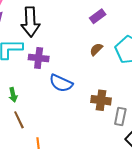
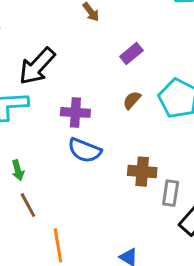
black arrow: (30, 22) -> (37, 66), turned 48
purple cross: (39, 58) -> (75, 112), moved

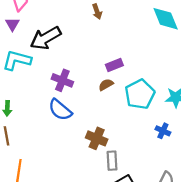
purple rectangle: (131, 53) -> (114, 65), moved
gray rectangle: (171, 193) -> (112, 161), turned -30

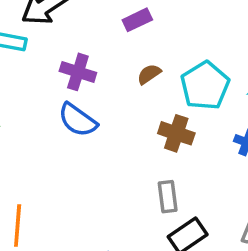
purple rectangle: (114, 65) -> (137, 20), moved
brown cross: (97, 138) -> (176, 133), moved

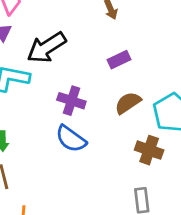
brown semicircle: (149, 74) -> (128, 103), size x1.4

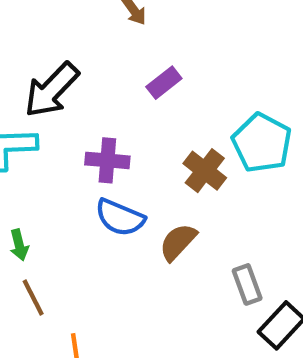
brown semicircle: (128, 103) -> (178, 242), moved
brown cross: (149, 150) -> (205, 171), moved, turned 32

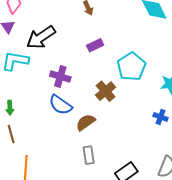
cyan pentagon: (262, 143) -> (131, 67), moved
gray rectangle: (247, 284) -> (89, 155), moved

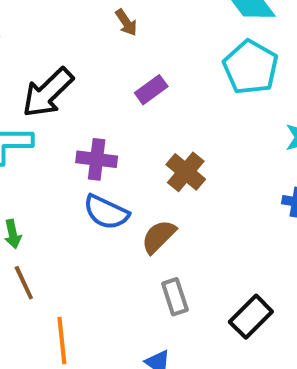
cyan pentagon: (131, 67) -> (251, 67), moved

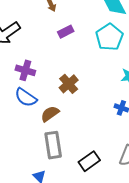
purple rectangle: (151, 90) -> (66, 32), moved
gray rectangle: (175, 297) -> (53, 145), size x1.5

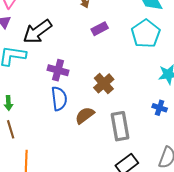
blue semicircle: (26, 97) -> (59, 99), turned -130
gray rectangle: (53, 145) -> (120, 126), moved

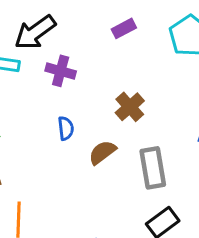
purple cross: (58, 70) -> (61, 71), moved
blue semicircle: (59, 99) -> (66, 128), size x0.7

